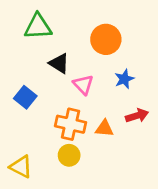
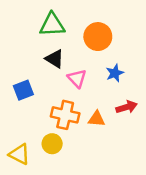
green triangle: (38, 27) -> (52, 25), moved
blue square: (25, 97) -> (23, 90), turned 30
yellow circle: (69, 155) -> (52, 144), moved

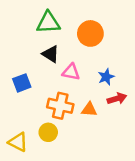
blue star: (115, 73) -> (106, 77), moved
pink triangle: (77, 78) -> (71, 72), turned -36

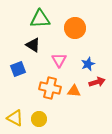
black triangle: (51, 54) -> (33, 45), moved
pink triangle: (71, 72) -> (59, 60), turned 49
yellow circle: (48, 132) -> (39, 119), moved

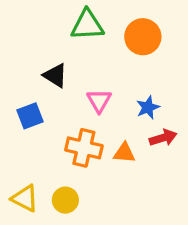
green triangle: (40, 19) -> (87, 25), moved
orange circle: (75, 28) -> (143, 37), moved

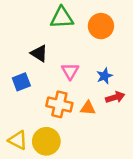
yellow circle: (65, 200) -> (46, 141), size x1.5

